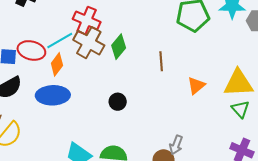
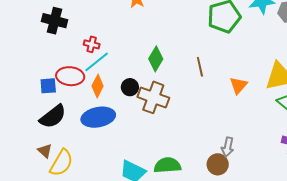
red cross: (87, 20) -> (92, 44), moved, size x0.6
brown cross: (89, 43) -> (153, 97), moved
black circle: (118, 102) -> (130, 87), moved

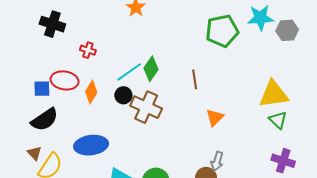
cyan line: (97, 62) -> (129, 72), moved
orange triangle: (238, 85) -> (215, 117), moved
blue ellipse: (98, 117) -> (91, 145), moved

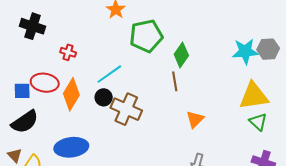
cyan star: (260, 18) -> (245, 51), moved
gray hexagon: (287, 30) -> (268, 49), moved
green pentagon: (222, 31) -> (146, 36), moved
green diamond: (151, 69) -> (181, 55), moved
orange diamond: (91, 92) -> (71, 94), size x1.4

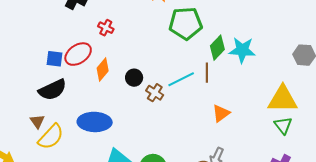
cyan star: (245, 51) -> (242, 50), moved
cyan line: (109, 74) -> (181, 79), moved
red ellipse: (45, 83) -> (78, 54), turned -52
orange diamond: (71, 94) -> (103, 70), size x0.7
brown cross: (126, 109) -> (155, 93), size x0.6

